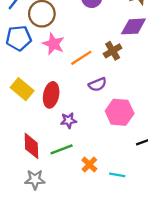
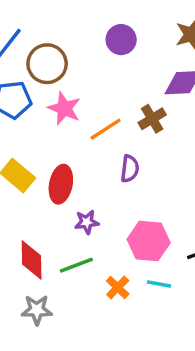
purple semicircle: (98, 84) -> (130, 169), turned -60
pink hexagon: (120, 112) -> (149, 241), moved
cyan line: (117, 175) -> (159, 284), moved

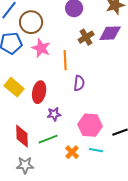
brown cross: (152, 119) -> (86, 37), moved
orange line: (106, 129) -> (65, 60), turned -60

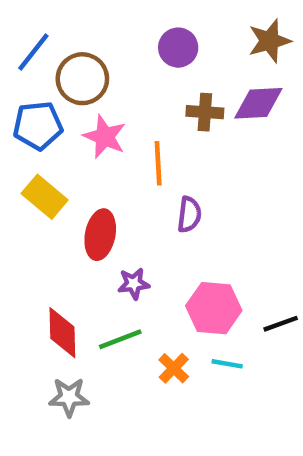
brown cross: (86, 37) -> (205, 112), turned 35
yellow rectangle: (14, 87) -> (45, 197), moved

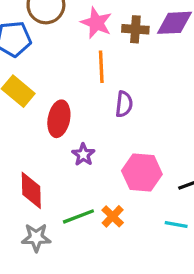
pink star: (105, 137) -> (96, 23), moved
purple star: (134, 284) -> (83, 155), turned -30
green line: (120, 339) -> (78, 216), moved
cyan line: (227, 364) -> (176, 225), moved

